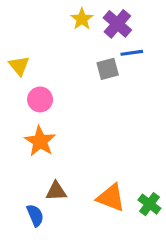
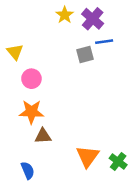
orange star: (40, 141) -> (31, 112), turned -30
brown triangle: (56, 191) -> (43, 136), moved
orange triangle: (111, 198) -> (88, 156), turned 45

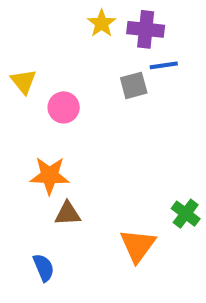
purple cross: (93, 19) -> (146, 29), turned -35
pink circle: (31, 79) -> (64, 107), moved
green cross: (118, 161) -> (186, 214), moved

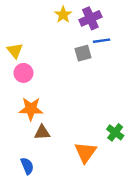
purple cross: (146, 29) -> (90, 18), turned -30
pink circle: (64, 107) -> (23, 73), moved

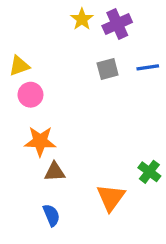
blue line: (102, 41) -> (148, 67), moved
yellow triangle: (15, 51) -> (19, 66), turned 49
blue semicircle: (27, 166) -> (51, 215), moved

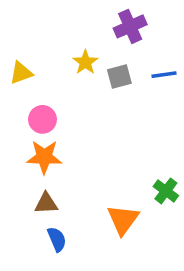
yellow star: (82, 19) -> (85, 62), moved
pink circle: (30, 95) -> (42, 119), moved
brown triangle: (55, 172) -> (46, 203), moved

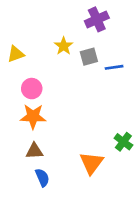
blue line: (164, 75) -> (114, 67), moved

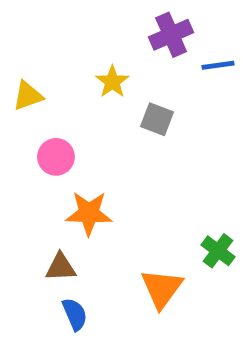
gray square: (89, 57) -> (157, 119), moved, turned 36
blue line: (114, 67) -> (218, 65), moved
orange star: (33, 116) -> (89, 213), moved

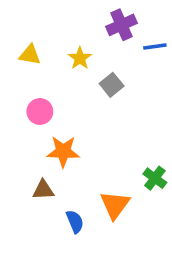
yellow triangle: (28, 96) -> (30, 55), moved, turned 30
gray square: (157, 119) -> (112, 85), turned 30
blue semicircle: (75, 314) -> (75, 221), moved

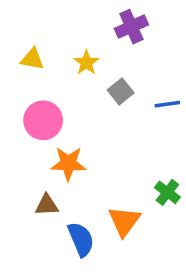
blue line: (155, 47) -> (167, 104), moved
pink circle: (40, 112) -> (43, 120), size x1.4
blue semicircle: (75, 221) -> (81, 239), size x1.4

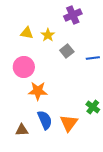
yellow triangle: (32, 59) -> (27, 33), moved
brown triangle: (47, 205) -> (22, 130), moved
blue semicircle: (81, 239) -> (45, 120), moved

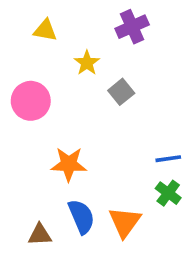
yellow triangle: (27, 33) -> (45, 30), moved
blue line: (93, 58) -> (168, 159), moved
pink circle: (24, 67) -> (31, 101), moved

